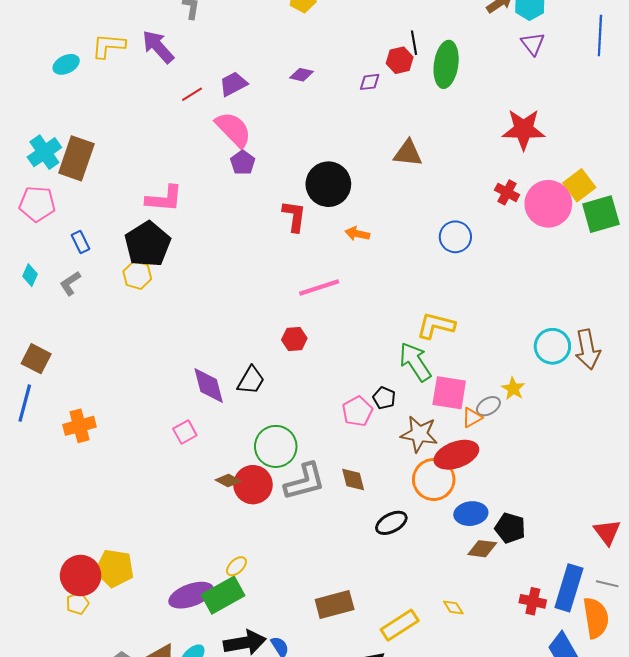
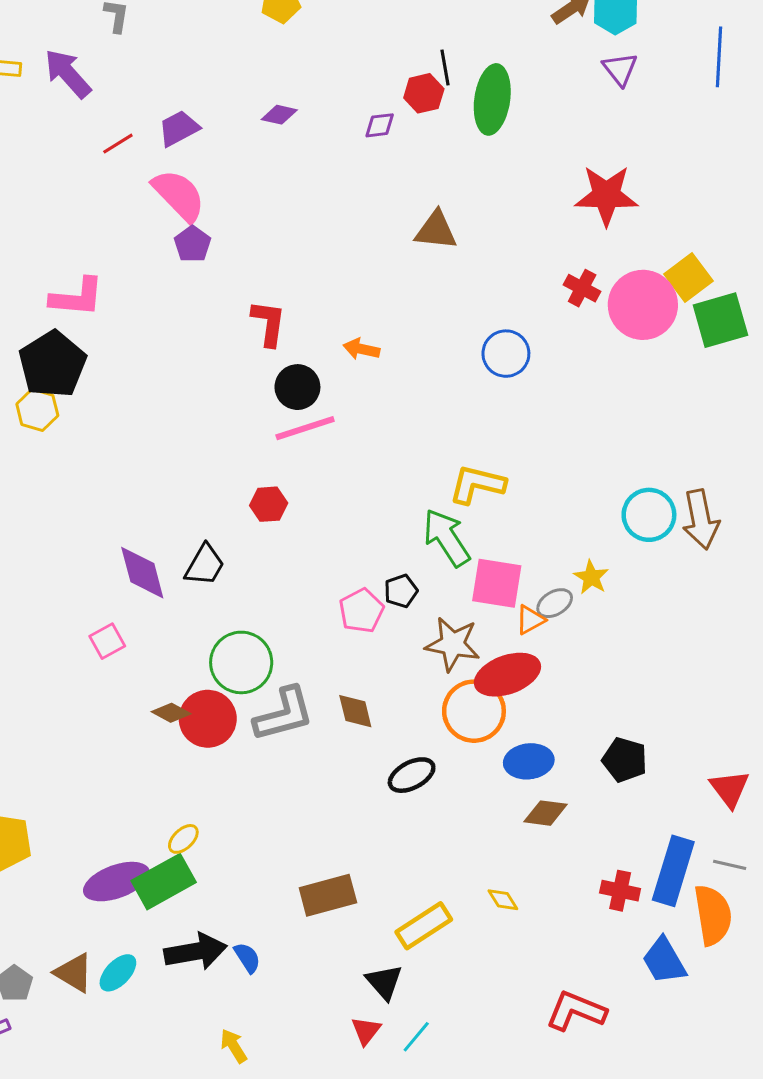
black circle: (328, 184) -> (297, 387), moved, size x0.7
black pentagon: (384, 398) -> (401, 591), turned 30
black pentagon: (510, 528) -> (625, 760), moved

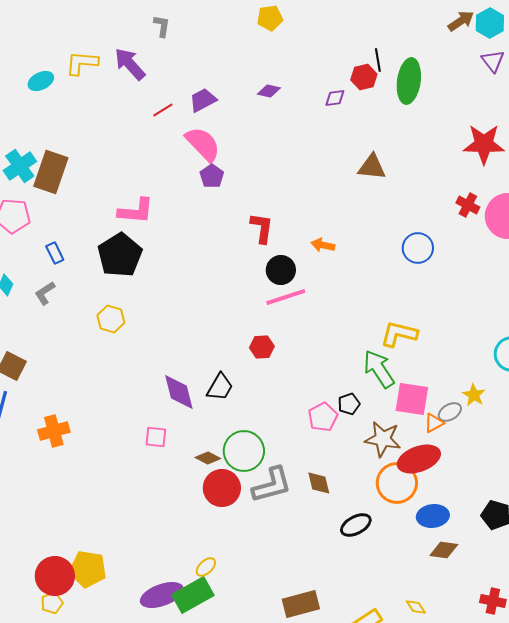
yellow hexagon: (37, 410) -> (111, 319), moved
pink square: (107, 641) -> (156, 437), turned 35
brown diamond: (171, 713) -> (208, 458), moved

